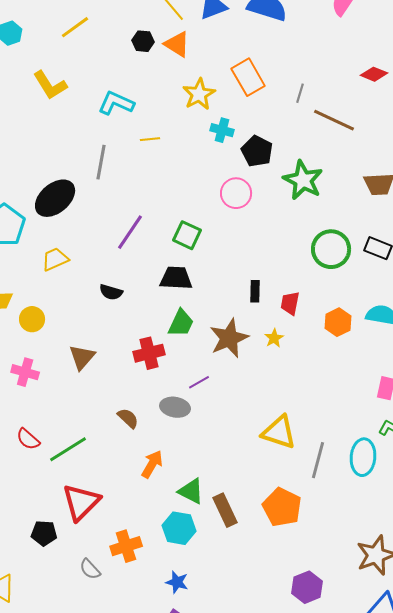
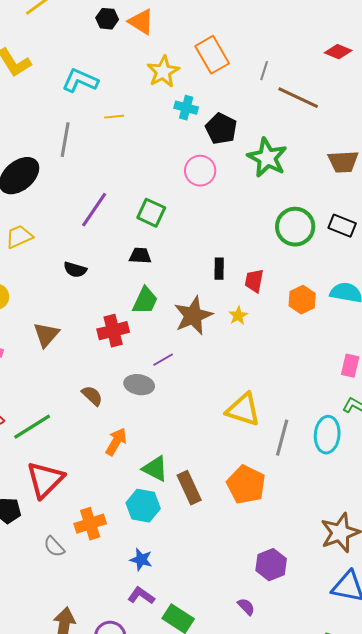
black trapezoid: (176, 278) -> (140, 256), size x0.7

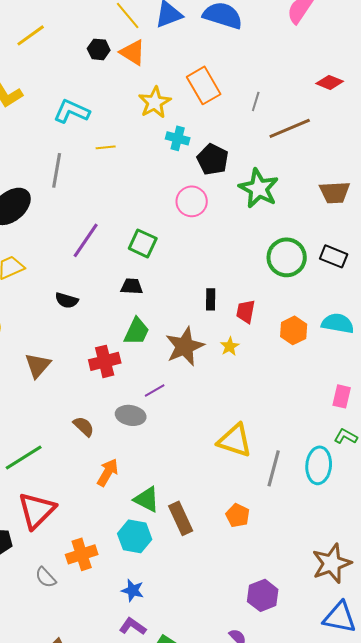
brown line: (298, 98) -> (290, 128), turned -48
orange pentagon: (246, 485) -> (238, 515), size x0.6

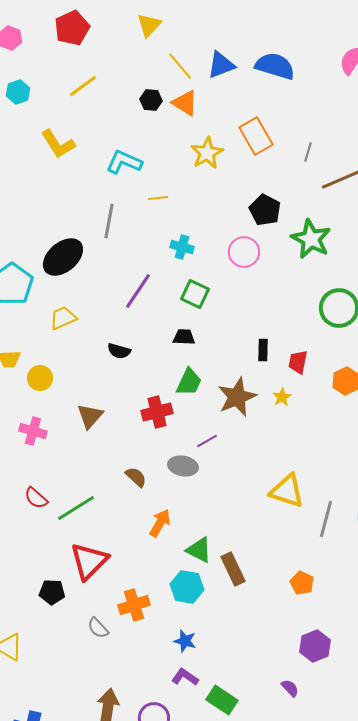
cyan cross: (178, 138) -> (182, 247), moved
orange pentagon: (238, 515) -> (302, 583), moved

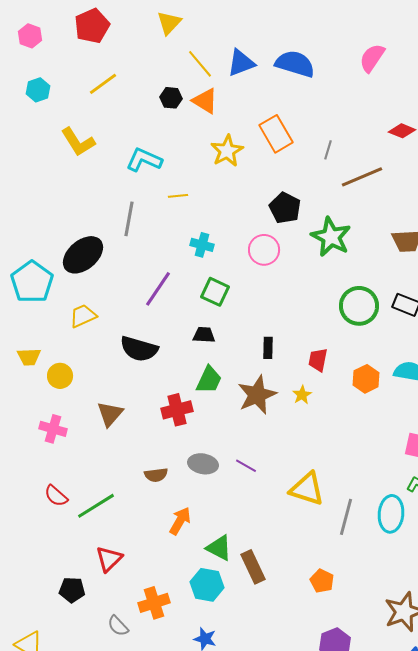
black rectangle: (263, 350) -> (268, 348), moved
black semicircle: (119, 351) -> (139, 349), size x1.6
purple line: (207, 441) -> (246, 466), moved, turned 60
brown semicircle: (136, 477) -> (156, 475), turned 130
red triangle: (89, 561) -> (109, 559), size x0.7

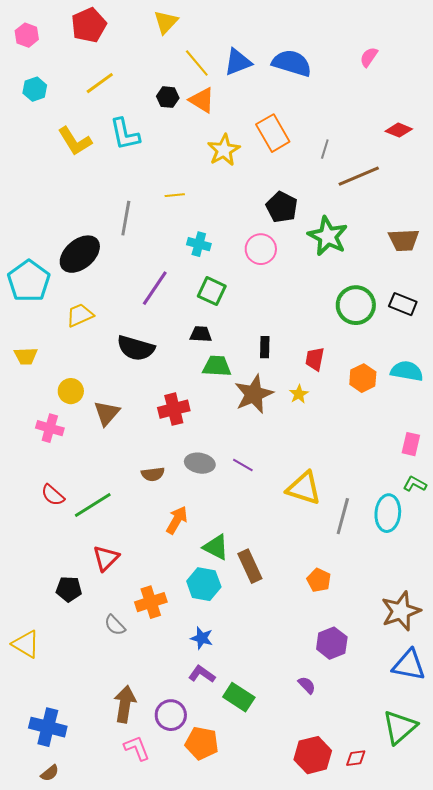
pink semicircle: (372, 58) -> (369, 57), size x0.7
cyan L-shape: (144, 160) -> (125, 134), moved, turned -126
yellow circle: (60, 376) -> (71, 391), moved
green trapezoid: (209, 380) -> (217, 366), moved, turned -112

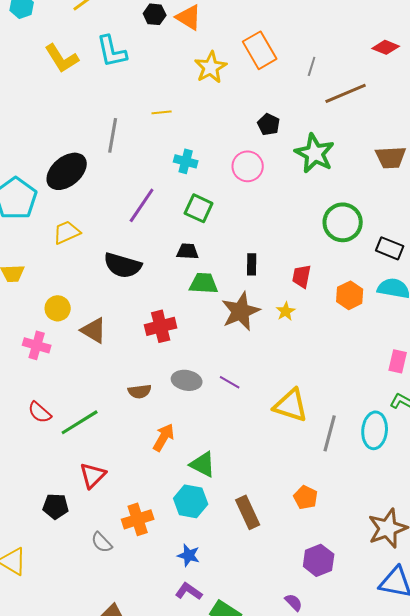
black pentagon: (282, 207) -> (269, 124), size x0.7
black rectangle: (403, 304) -> (390, 248), moved
brown triangle: (107, 413) -> (94, 330), turned -40
brown rectangle: (250, 566) -> (248, 512), moved

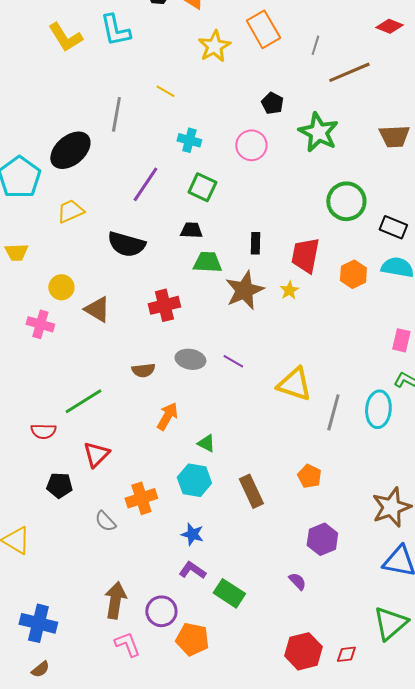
yellow line: (162, 112) -> (165, 91), turned 36
red trapezoid: (302, 276) -> (305, 255), size x1.5
red semicircle: (40, 412) -> (43, 431), moved, turned -40
green triangle: (203, 464) -> (206, 443), size x0.7

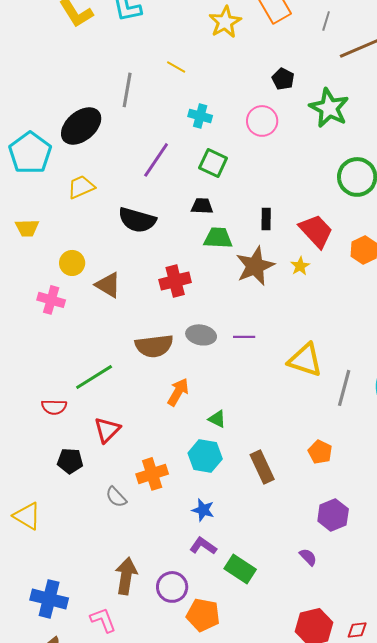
red trapezoid: (305, 255) -> (316, 231), turned 126
purple line: (233, 361) -> (244, 337), turned -30
brown semicircle: (143, 370) -> (154, 346), size x1.6
pink L-shape: (127, 644) -> (103, 620), moved

